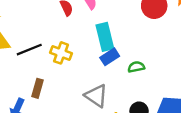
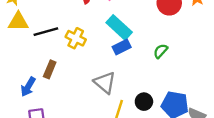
cyan rectangle: (105, 37) -> (119, 27), turned -40
green semicircle: (136, 67) -> (161, 51), moved, turned -42

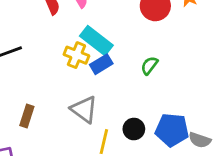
yellow cross: (76, 38) -> (76, 55), moved
brown rectangle: (50, 69) -> (27, 116), moved

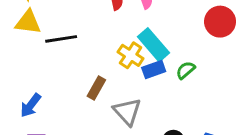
green semicircle: (149, 66) -> (186, 70), moved
brown rectangle: (27, 116) -> (96, 88), moved

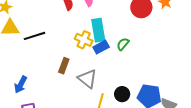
cyan rectangle: (153, 45) -> (98, 30), turned 40

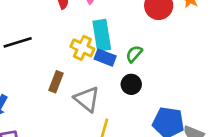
blue rectangle: (101, 47) -> (105, 58), turned 49
black circle: (122, 94) -> (131, 84), moved

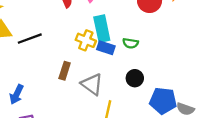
green semicircle: (134, 54) -> (131, 43), turned -119
black circle: (131, 84) -> (135, 78), moved

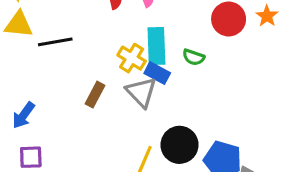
green semicircle: (131, 43) -> (194, 57), moved
black circle: (135, 78) -> (180, 145), moved, size x1.5
gray triangle: (92, 84) -> (141, 92), moved

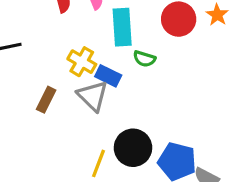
cyan rectangle: (156, 46) -> (122, 27), moved

